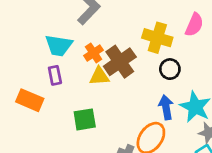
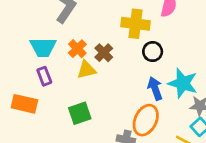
brown cross: (120, 62) -> (104, 53), size x0.6

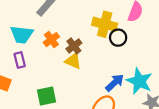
black circle: (153, 52) -> (118, 38), moved
yellow triangle: (87, 70) -> (73, 61), moved, turned 30
blue arrow: (155, 88) -> (115, 83), turned 60

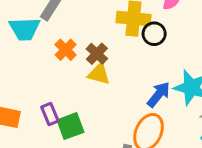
cyan trapezoid: (22, 35) -> (25, 29), moved
purple rectangle: (20, 60) -> (50, 114), moved

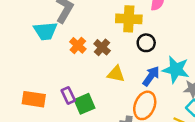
black circle: (154, 34) -> (146, 43), moved
yellow triangle: (99, 74) -> (116, 74), moved

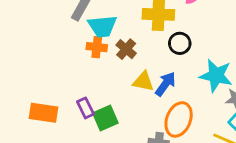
cyan trapezoid: (46, 31) -> (102, 26), moved
orange cross: (78, 45) -> (97, 47), turned -35
blue arrow: (151, 76) -> (165, 84), moved

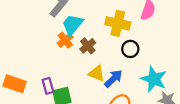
cyan trapezoid: (102, 26) -> (73, 25), turned 125
orange cross: (97, 47) -> (65, 40), turned 35

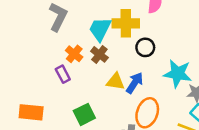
cyan trapezoid: (73, 25) -> (100, 29), moved
purple rectangle: (48, 86) -> (63, 74), moved

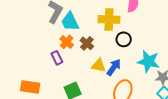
cyan trapezoid: (100, 29) -> (70, 22), moved, turned -55

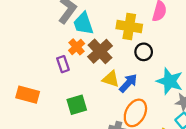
brown cross: (87, 43) -> (100, 51), size x1.5

